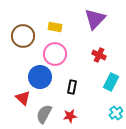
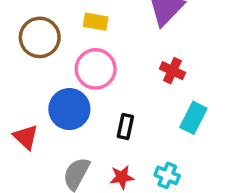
red triangle: (23, 98) -> (26, 137), moved
cyan cross: (116, 113) -> (167, 175), moved, turned -32

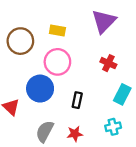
cyan cross: (167, 175) -> (113, 127), moved, turned -35

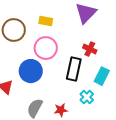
black rectangle: (77, 100) -> (74, 69), moved, size x1.6
cyan cross: (113, 127) -> (87, 97), moved, turned -32

